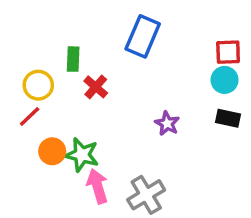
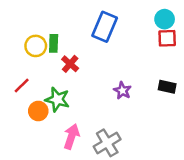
cyan circle: (225, 80) -> (165, 19), moved
yellow circle: (38, 85) -> (36, 46), moved
green star: (82, 155) -> (57, 100), moved
pink arrow: (97, 186) -> (71, 137), turned 35

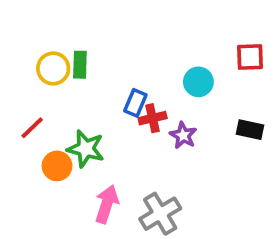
cyan circle: (165, 19) -> (198, 82), moved
blue rectangle: (105, 27) -> (135, 103), moved, size x0.6
red cross: (70, 64) -> (153, 118), moved, turned 36

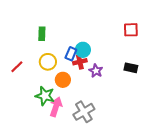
yellow circle: (53, 68) -> (48, 62), moved
cyan circle: (198, 82) -> (83, 50), moved
green star: (86, 149) -> (45, 96), moved
orange circle: (57, 166) -> (63, 80), moved

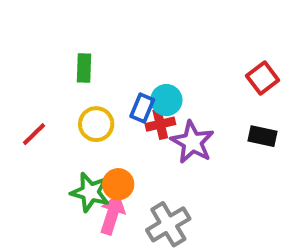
red square: (131, 30) -> (263, 78), moved, turned -35
purple star: (96, 71) -> (192, 142), size x1.5
orange circle: (63, 80) -> (118, 184), moved

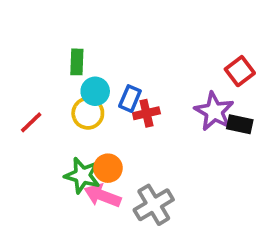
cyan circle: (166, 100) -> (95, 91), moved
purple star: (192, 142) -> (214, 111), moved
pink arrow: (112, 214) -> (102, 196), turned -87

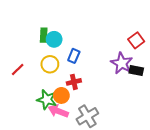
cyan circle: (95, 91) -> (54, 39), moved
red cross: (146, 113) -> (74, 82), moved

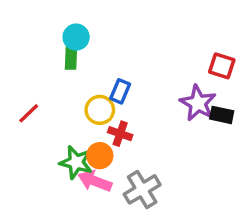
cyan circle: (54, 39) -> (76, 37), moved
red square: (136, 40) -> (222, 66), turned -35
yellow circle: (50, 64) -> (100, 110), moved
red cross: (74, 82) -> (120, 134), turned 32

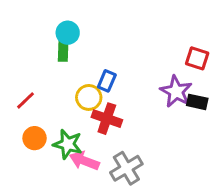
red cross: (120, 134) -> (107, 119), size x1.4
orange circle: (100, 156) -> (35, 138), moved

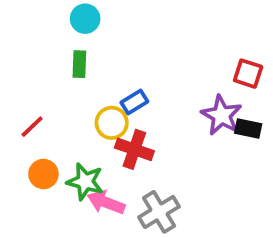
cyan circle: (68, 33) -> (85, 19), moved
blue rectangle: (107, 81) -> (134, 102), turned 35

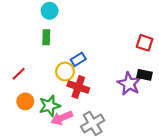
purple star: (222, 115) -> (129, 84), moved
green star: (85, 182) -> (50, 106), turned -30
pink arrow: (106, 202) -> (62, 118), turned -45

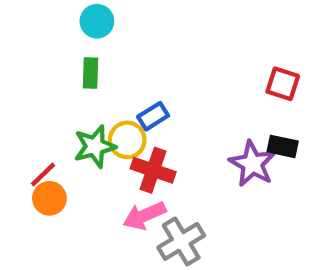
red line: (19, 74) -> (43, 175), moved
green star: (50, 106) -> (95, 146), moved
pink arrow: (62, 118) -> (144, 216), moved

